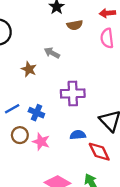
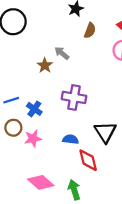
brown semicircle: (75, 25) -> (90, 30), turned -70
brown star: (29, 69) -> (45, 65), moved
pink star: (41, 142) -> (33, 138), turned 30

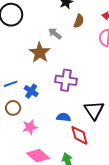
gray arrow: (62, 53) -> (55, 34), moved
brown star: (45, 65) -> (40, 53), size x1.5
pink star: (33, 138) -> (30, 127), moved

